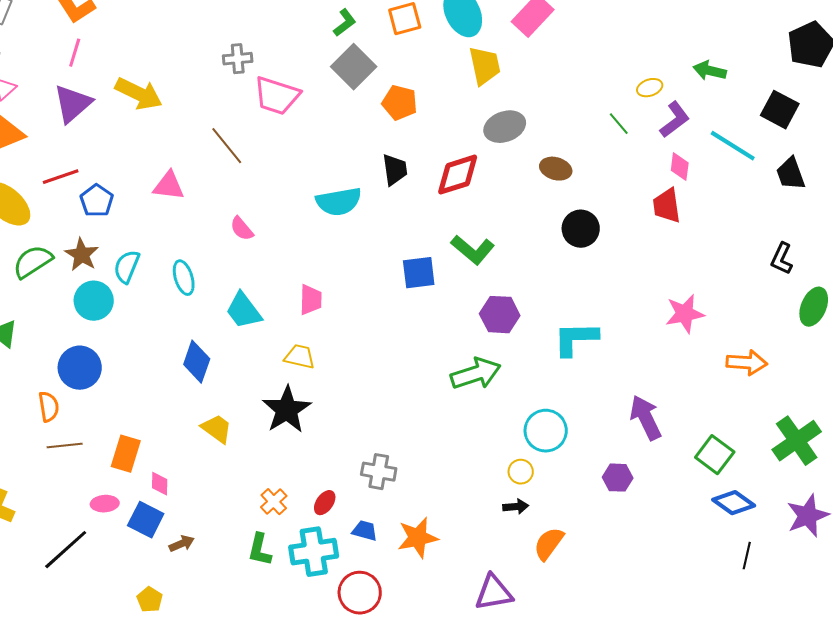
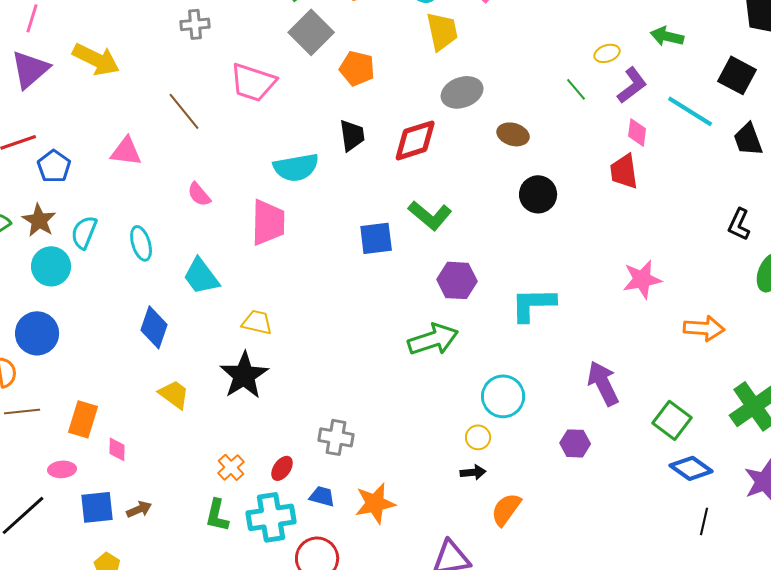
pink trapezoid: (277, 96) -> (253, 82), moved
pink trapezoid: (311, 300) -> (268, 222), moved, size x1.5
blue square: (146, 520) -> (97, 507), moved, turned -33

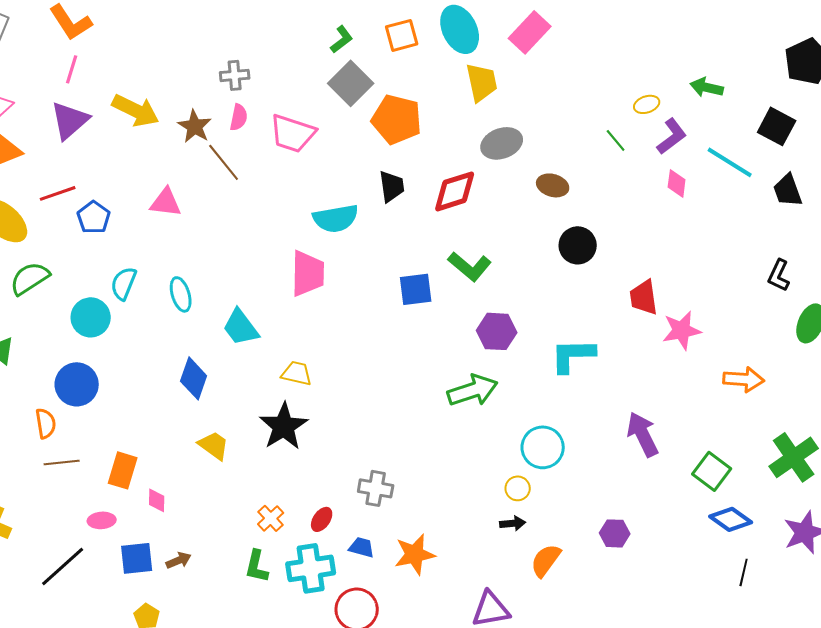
orange pentagon: (357, 68) -> (397, 119), size x1.4
red trapezoid: (624, 171) -> (644, 297), moved
pink semicircle: (199, 194) -> (239, 117), moved, turned -128
brown star: (39, 220) -> (195, 126), moved
purple hexagon: (575, 443) -> (615, 533), moved

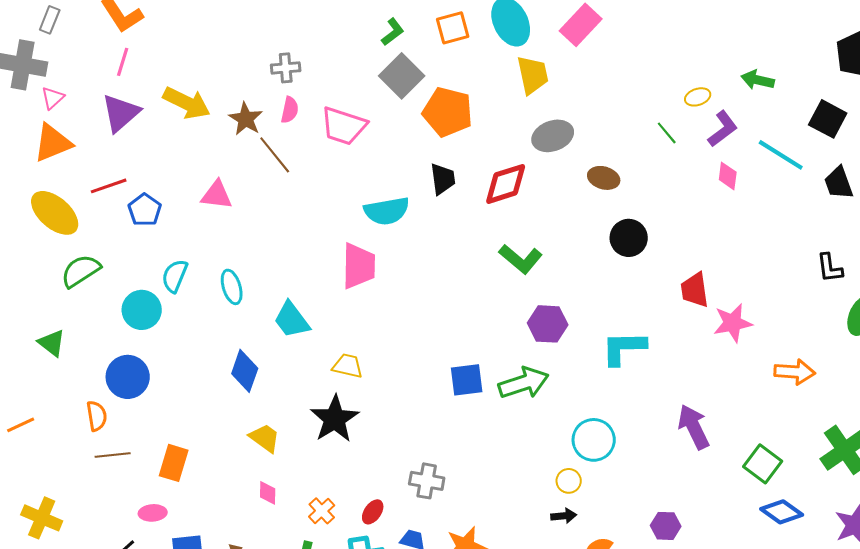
black L-shape: (779, 275) -> (830, 268), turned -32
blue square: (416, 289) -> (467, 380), moved
pink diamond: (157, 500) -> (268, 493), moved

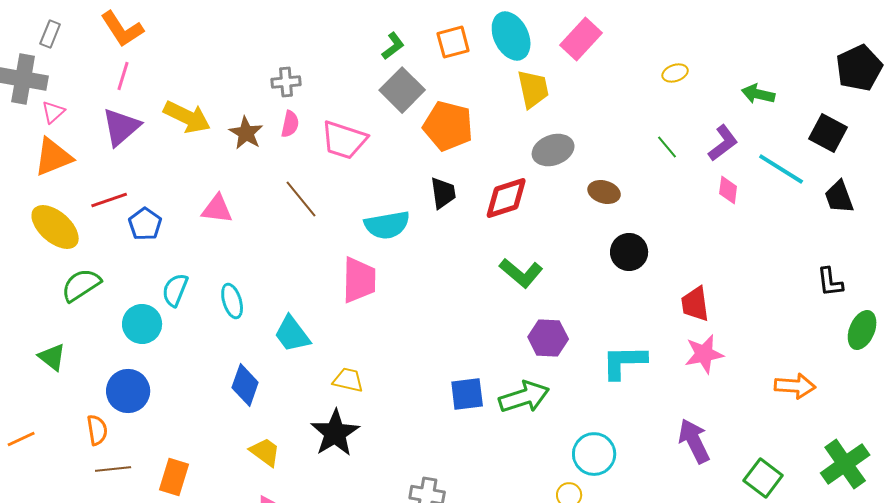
yellow ellipse: (698, 97) -> (675, 73), moved
brown line: (275, 155) -> (301, 199), moved
pink star: (733, 323) -> (704, 354), moved

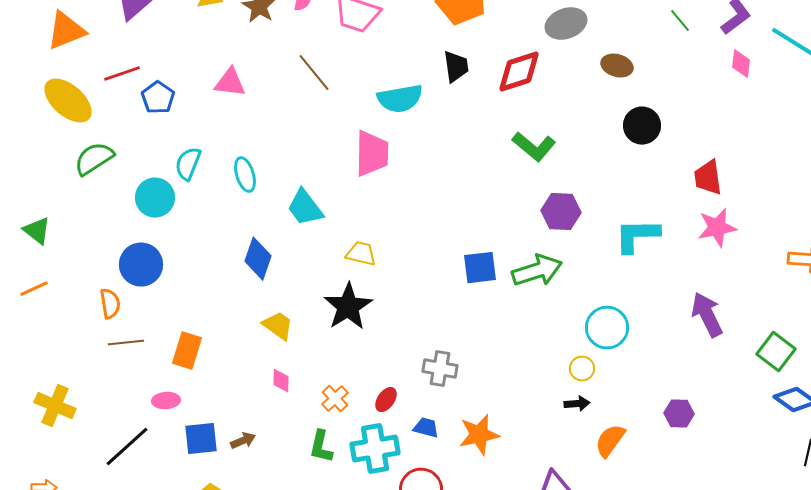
green triangle: (52, 357) -> (37, 231), moved
orange line: (21, 439) -> (34, 289), moved

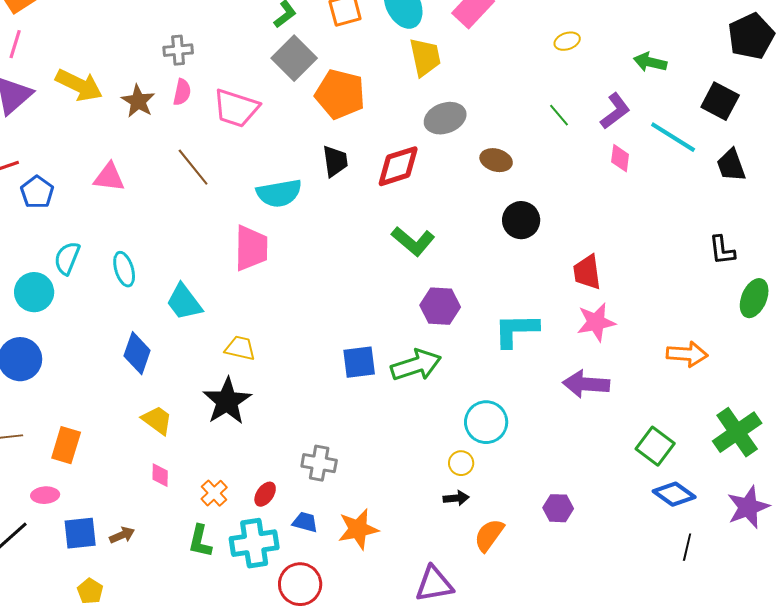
purple arrow: (707, 315) -> (586, 384), moved, turned -60

